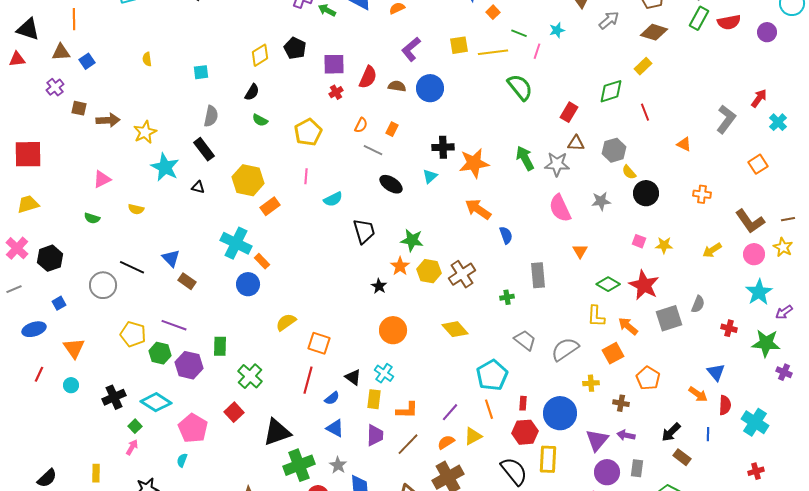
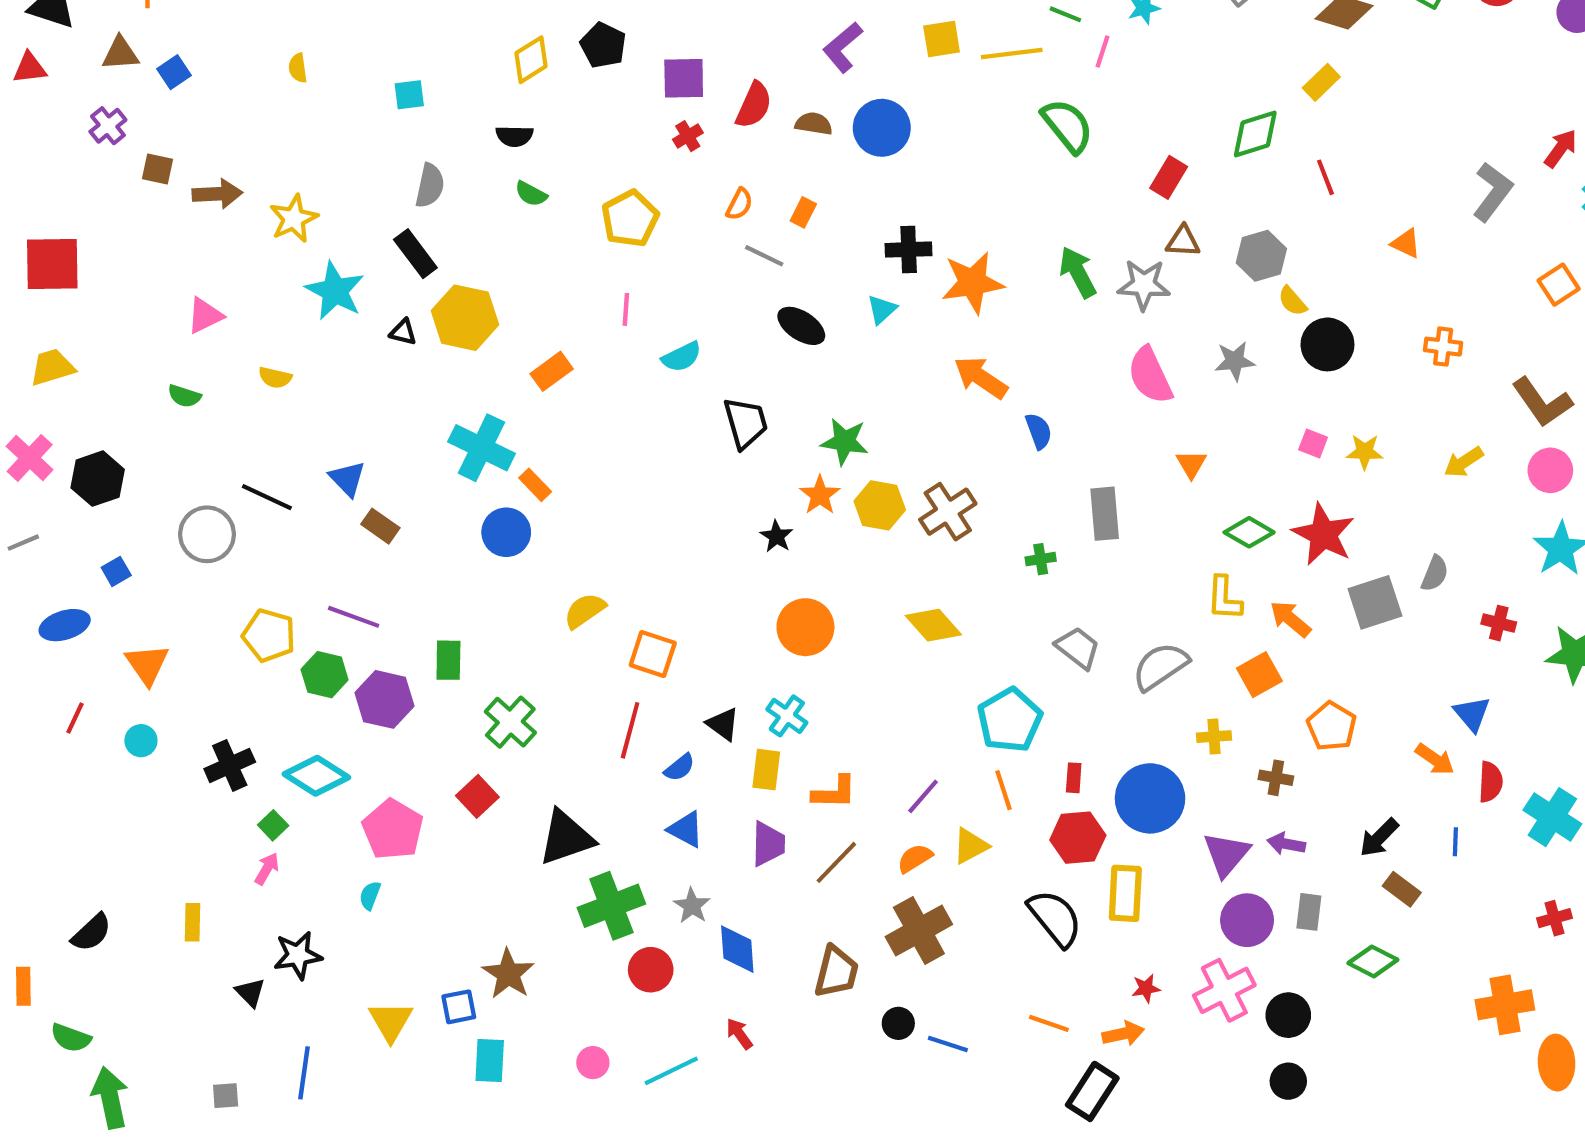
black semicircle: (252, 92) -> (514, 136), turned 60
yellow hexagon: (248, 180) -> (465, 318), moved

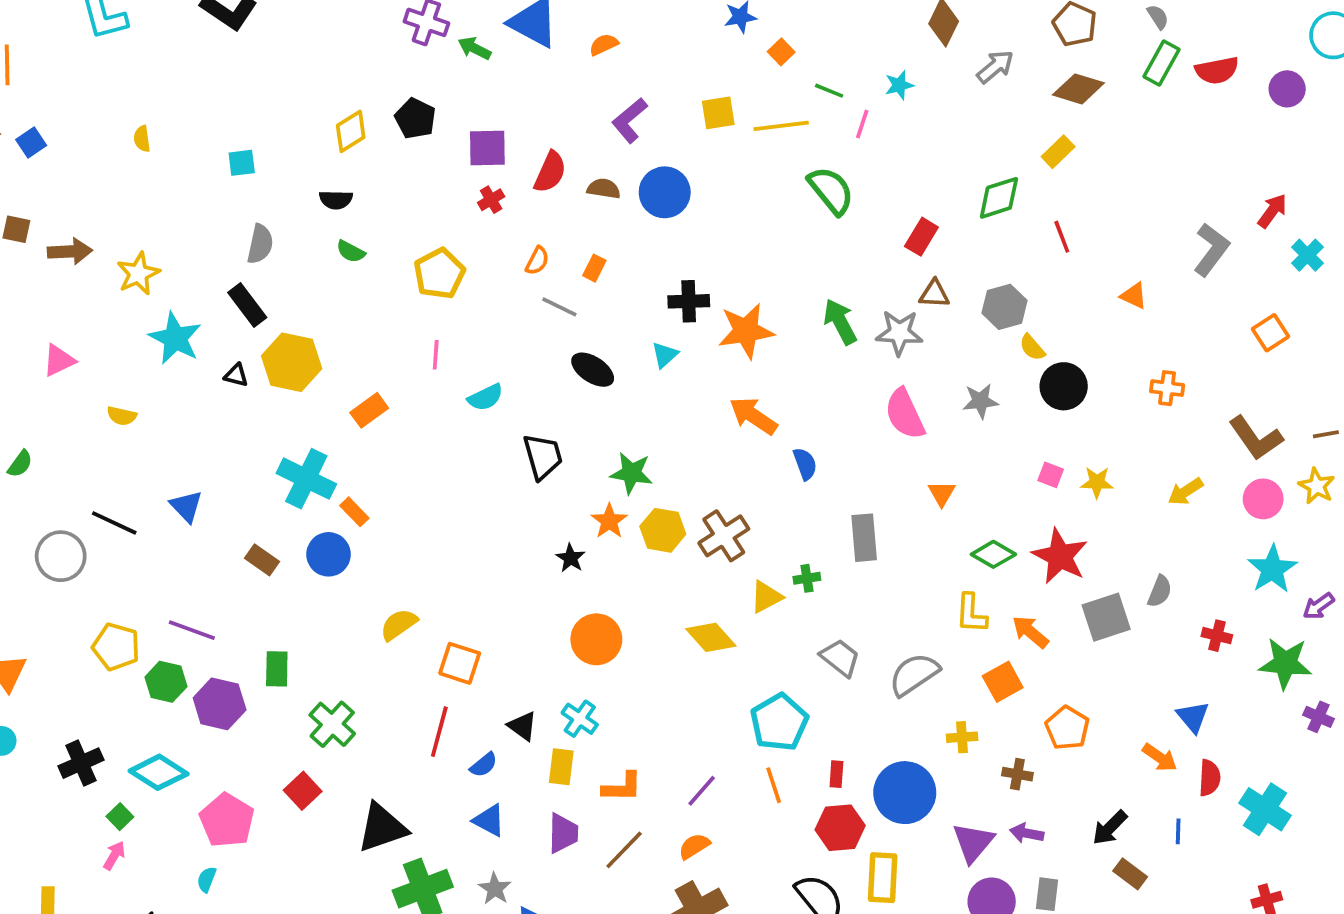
green semicircle: (184, 396) -> (20, 464), moved, turned -72
brown rectangle: (380, 526) -> (262, 560), moved
yellow triangle: (970, 846) -> (766, 597), moved

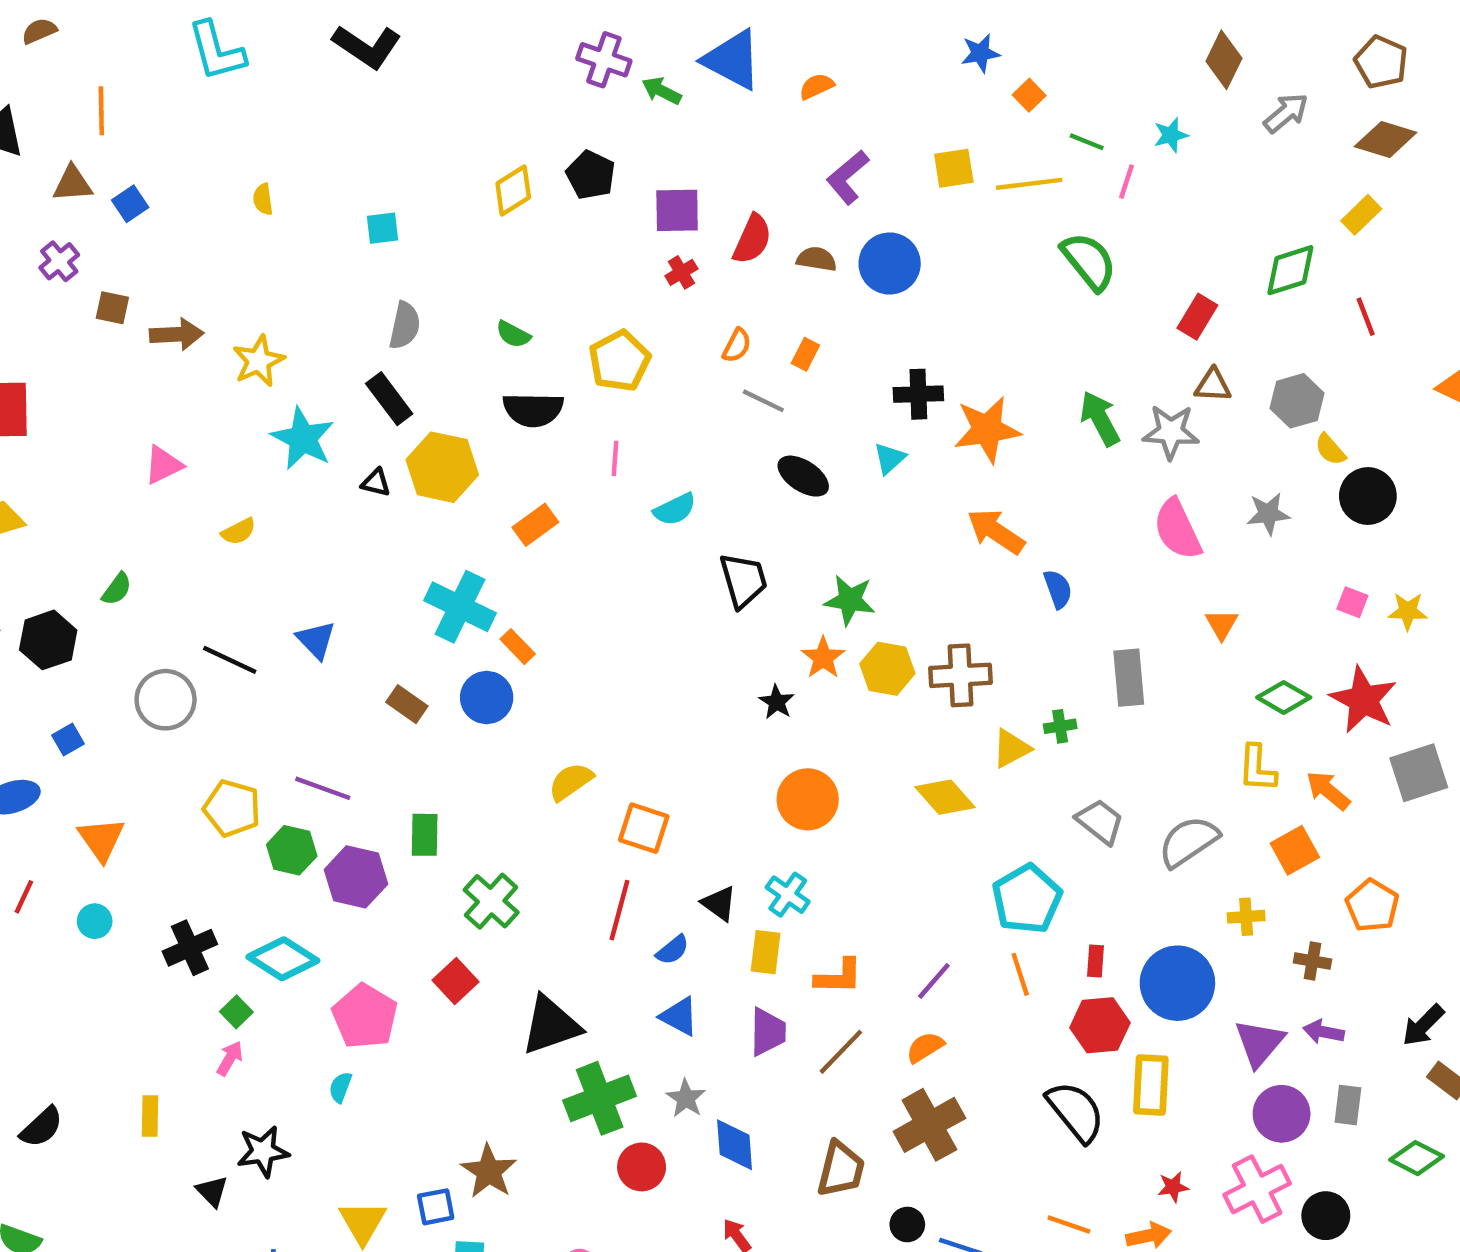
black semicircle: (336, 200) -> (533, 410), moved, size x1.5
yellow semicircle: (122, 416) -> (239, 531), turned -40
brown cross: (724, 536) -> (960, 675), turned 30

